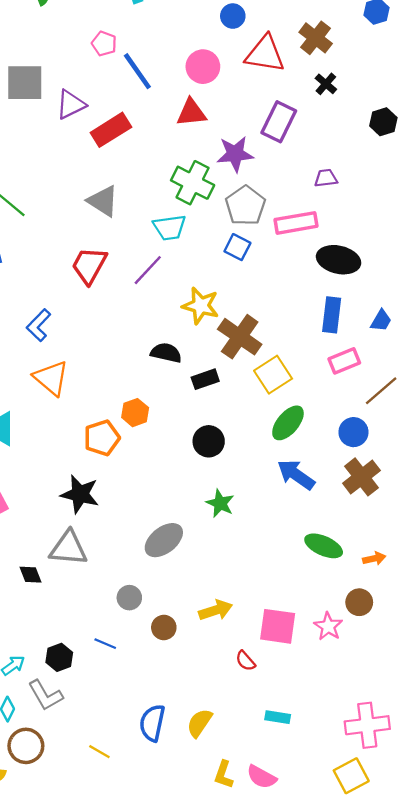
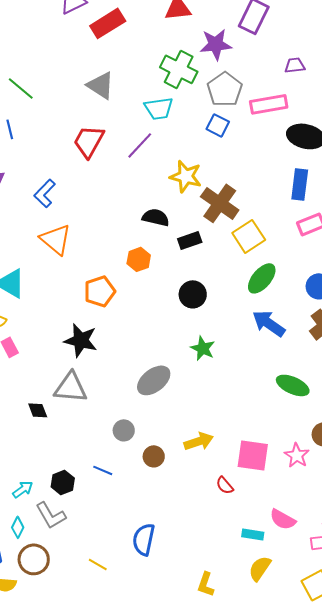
orange hexagon: (135, 413) -> (139, 259), moved
yellow semicircle: (199, 723) -> (260, 568), moved
pink semicircle: (262, 777) -> (283, 519), moved

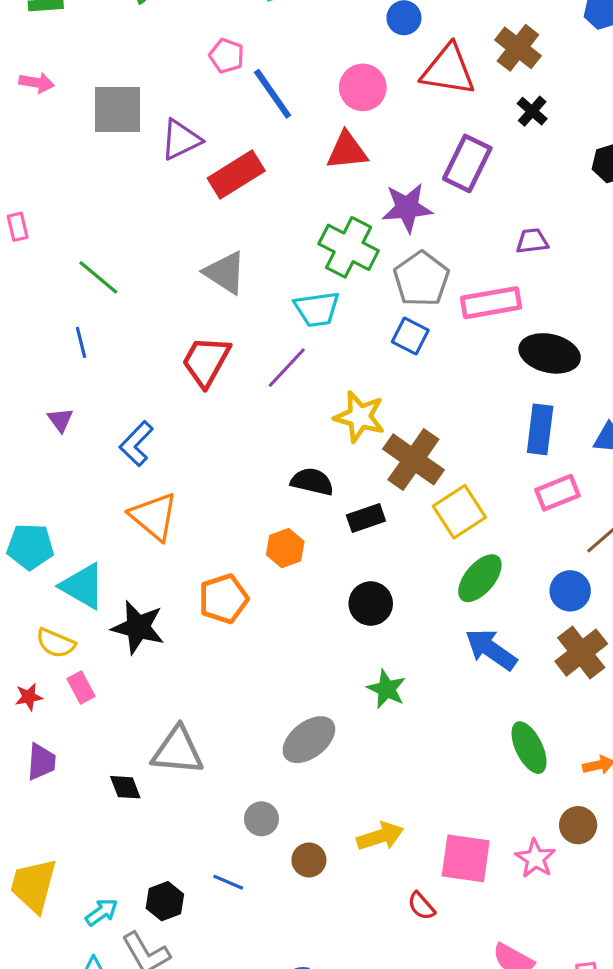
black star: (81, 340) -> (138, 627), moved
green ellipse: (293, 385) -> (529, 748), turned 40

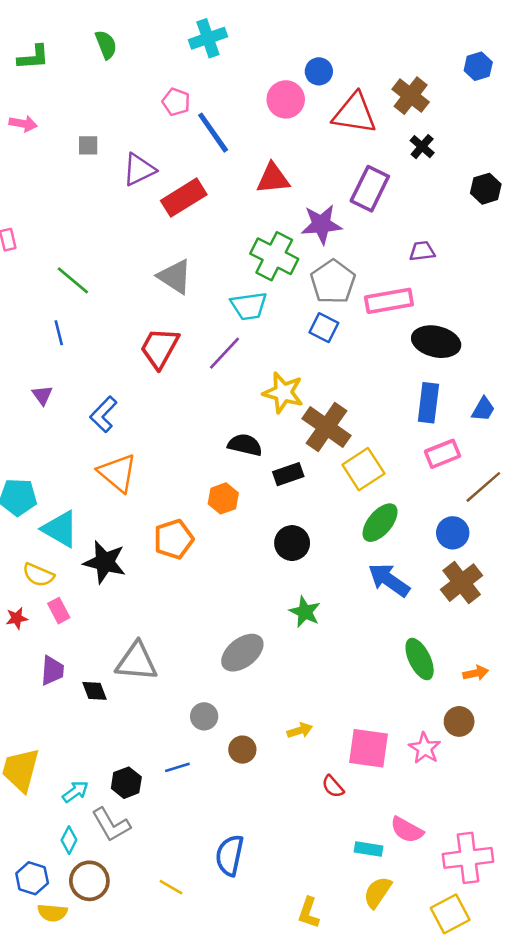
pink circle: (363, 87) -> (286, 99), moved
gray square: (117, 110) -> (88, 145), size x0.5
purple trapezoid: (41, 762) -> (52, 670), moved
yellow arrow: (380, 836) -> (300, 730), size x0.7
blue line: (228, 882) -> (177, 767), turned -40

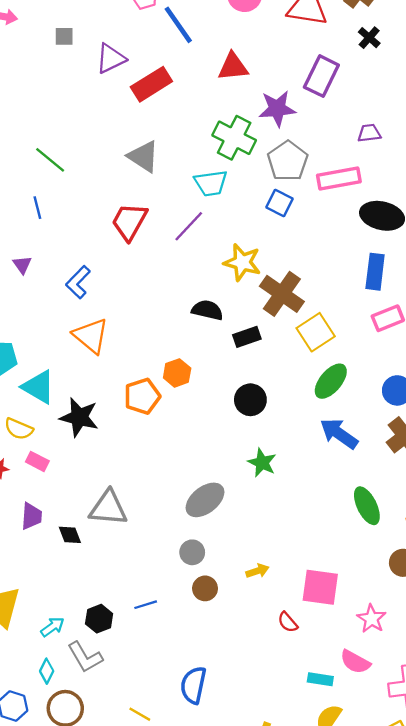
orange hexagon: (223, 498) -> (177, 373), moved
pink rectangle: (59, 611) -> (37, 461), turned -35
gray circle: (204, 716) -> (192, 552), moved
pink star: (425, 748) -> (372, 619), moved

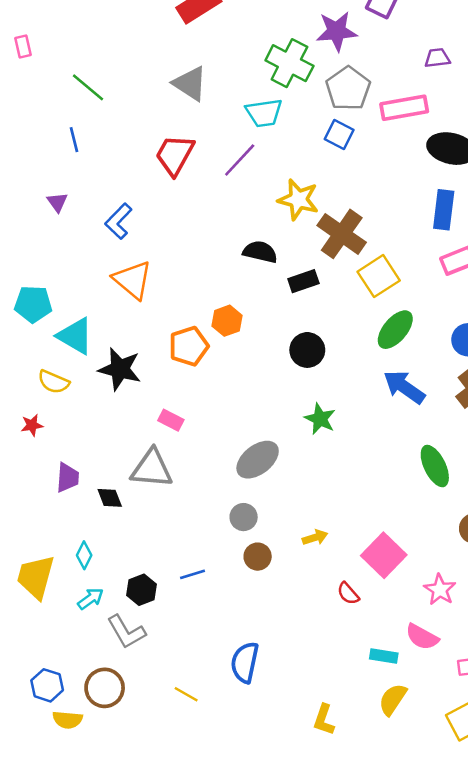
pink rectangle: (37, 461) -> (171, 420), moved
pink square: (320, 587) -> (384, 555), turned 36
cyan diamond: (47, 671) -> (84, 555), moved

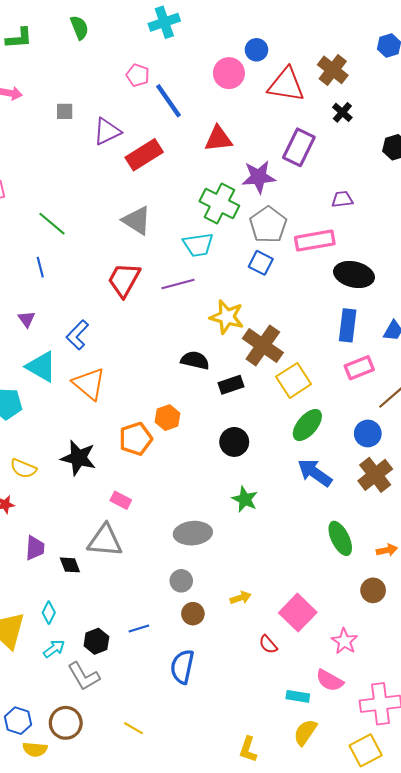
purple line: (240, 160) -> (178, 284), turned 32
cyan triangle: (75, 336) -> (41, 367), moved
gray ellipse: (258, 460) -> (193, 533), turned 33
blue semicircle: (245, 662) -> (182, 667), moved

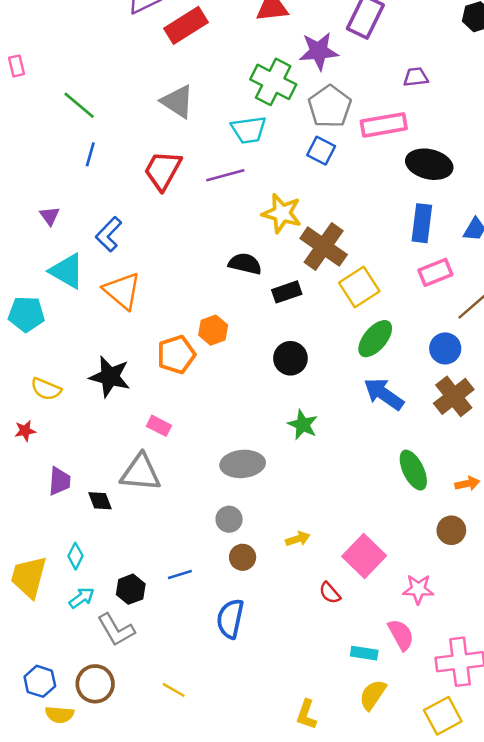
blue line: (40, 267) -> (90, 154), moved, turned 30
pink star: (344, 641) -> (418, 589), turned -30
pink semicircle: (330, 680) -> (401, 635), turned -148

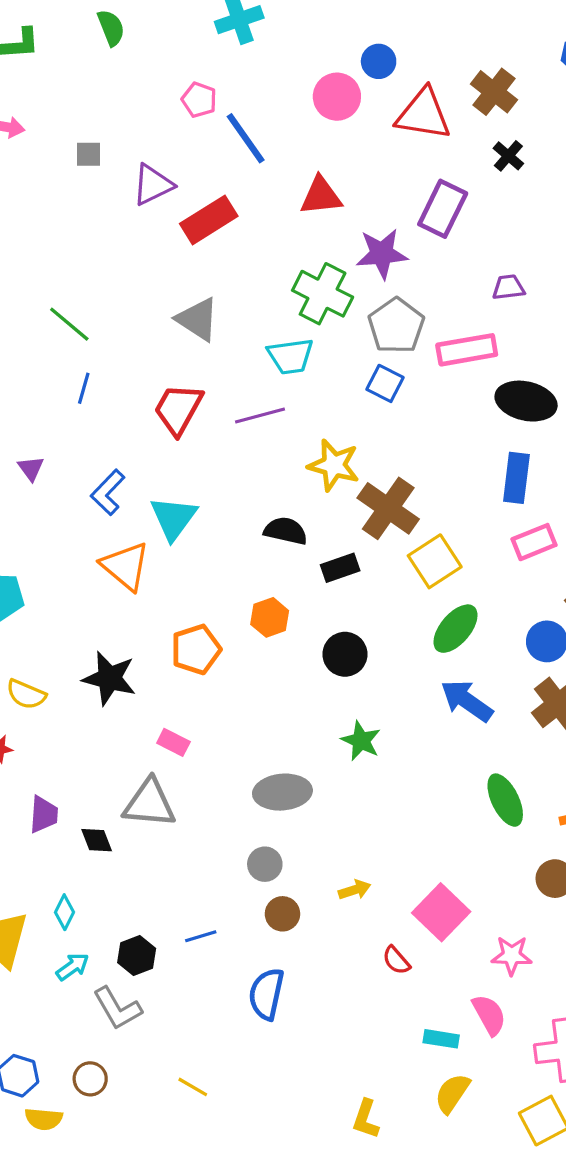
cyan triangle: (67, 271) -> (173, 518), moved, turned 36
orange hexagon: (213, 330) -> (270, 617), moved
brown circle: (95, 684) -> (90, 1079), size x0.7

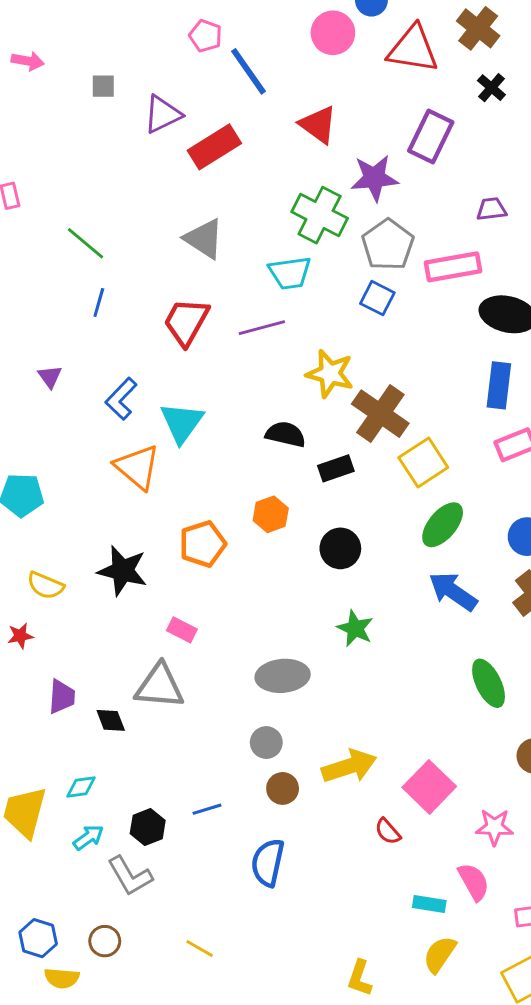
red triangle: (321, 196) -> (318, 125), turned 42
yellow arrow: (355, 890) -> (349, 766), size x1.8
cyan diamond: (65, 912) -> (81, 787), turned 56

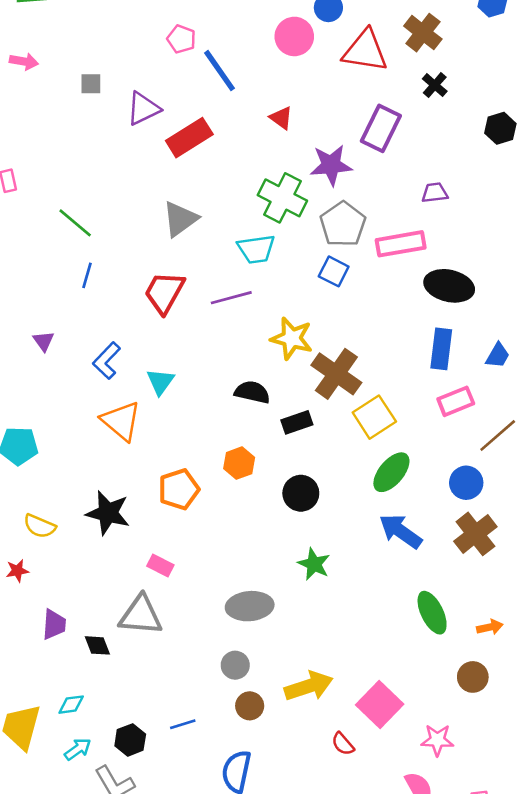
red triangle: (318, 125) -> (281, 118), size x0.7
gray triangle: (204, 239) -> (180, 219), turned 51
cyan triangle: (182, 422) -> (160, 382), size x0.7

